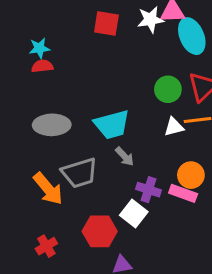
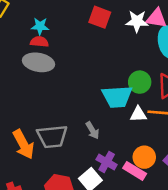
cyan trapezoid: (112, 124) -> (117, 97), moved
gray ellipse: (52, 125) -> (38, 62), moved

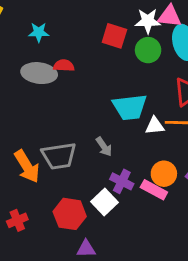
red square: (100, 17) -> (114, 36), moved
red semicircle: (39, 42) -> (64, 66), moved
green circle: (140, 82) -> (148, 50), moved

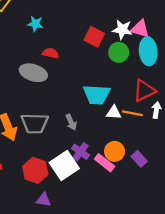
gray ellipse: (39, 73) -> (33, 73), moved
white square: (105, 202) -> (64, 166), size x1.4

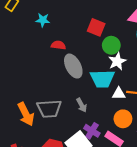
white star: (122, 30) -> (117, 61), moved, turned -30
green circle: (119, 52) -> (111, 45), moved
gray ellipse: (33, 73) -> (73, 66), moved, turned 50
orange circle: (115, 151) -> (123, 119), moved

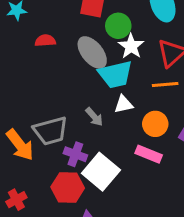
gray ellipse: (73, 66) -> (92, 52), moved
white triangle: (119, 94) -> (124, 104), moved
purple cross: (92, 131) -> (75, 154), moved

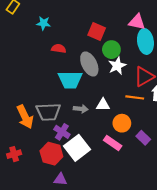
cyan trapezoid: (115, 75) -> (70, 80), moved
gray arrow: (94, 117) -> (81, 109), turned -56

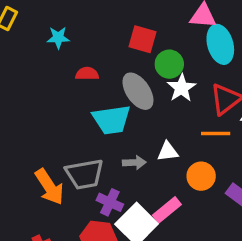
pink rectangle: (113, 143) -> (167, 210), moved, turned -66

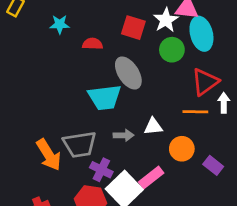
green circle: (169, 64) -> (172, 50), moved
red semicircle: (87, 74) -> (93, 44), moved
white star: (182, 88) -> (166, 20), moved

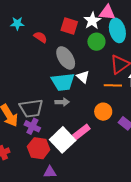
red semicircle: (93, 44) -> (40, 37), turned 32
cyan trapezoid: (105, 97) -> (63, 82), moved
white triangle: (153, 126) -> (83, 77), moved, turned 48
purple cross: (101, 170) -> (32, 126), moved

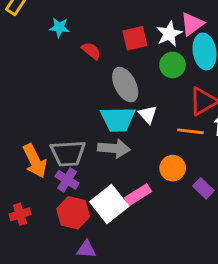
pink triangle: (107, 13) -> (192, 24), turned -48
red square: (69, 26) -> (135, 38), turned -36
gray arrow: (62, 102) -> (114, 148), size x1.5

